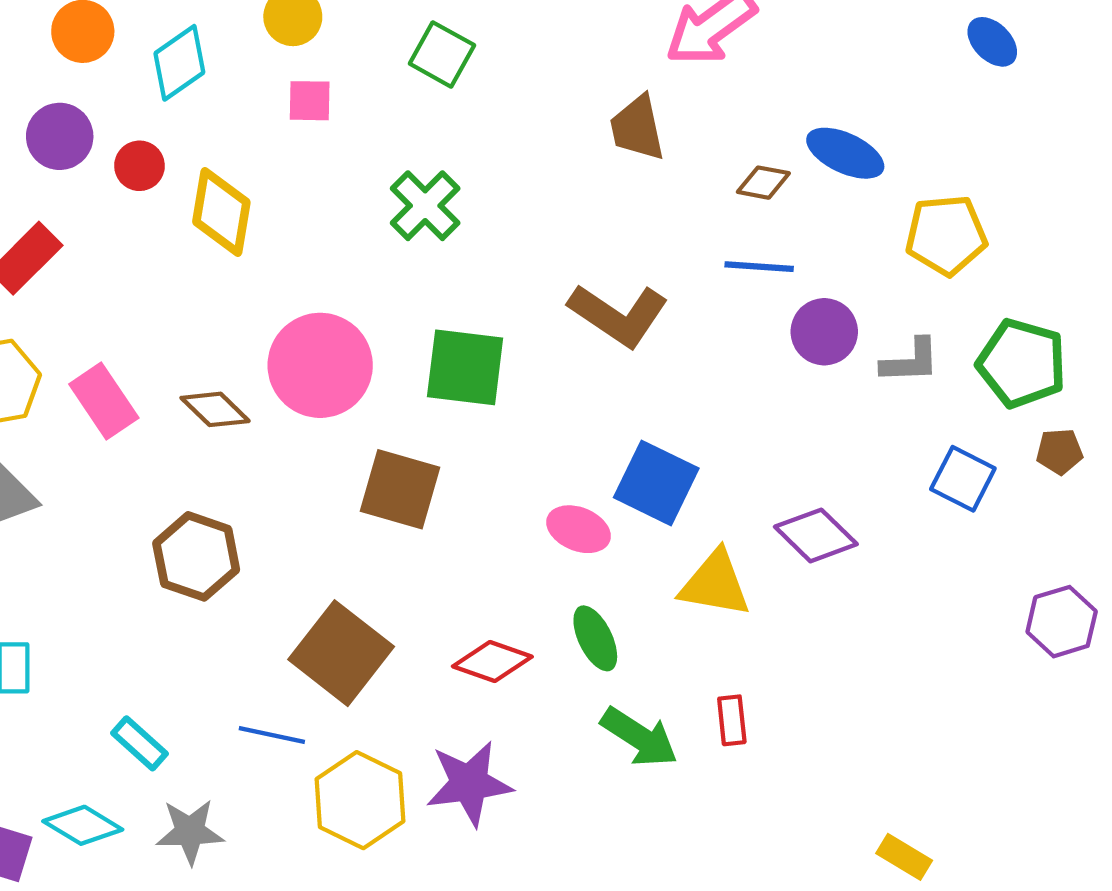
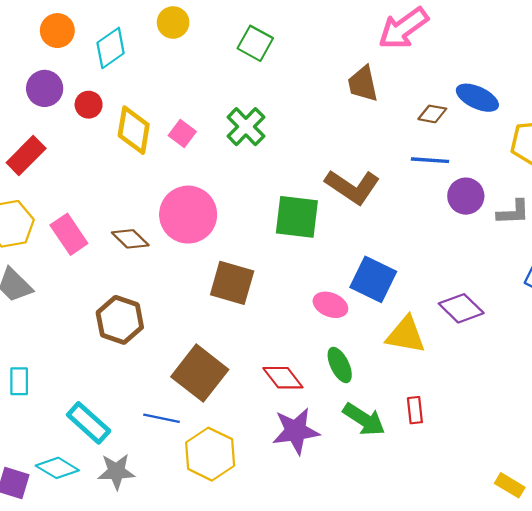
pink square: (310, 101) -> (182, 134), moved, turned 36
green square: (465, 367) -> (297, 217), moved
red diamond: (492, 661) -> (283, 378), turned 33
cyan rectangle: (139, 743) -> (89, 423), size x1.4
purple star: (469, 783) -> (296, 431), moved

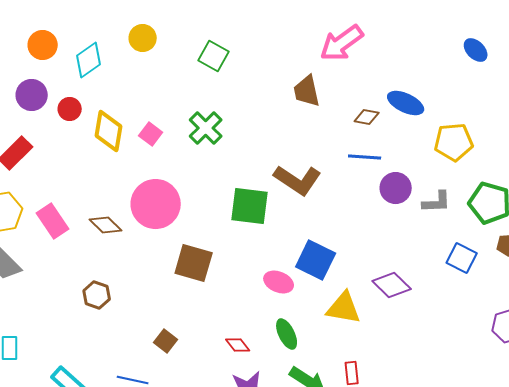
brown hexagon: (120, 320) -> (97, 295), size x0.7
brown square: (200, 373) -> (166, 341), size x0.5
red diamond: (283, 378) -> (238, 345), size x0.7

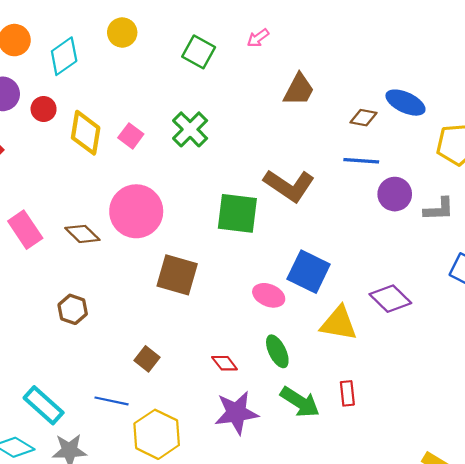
pink arrow: (342, 43) -> (258, 38), moved, size x0.5
brown trapezoid: (307, 91) -> (299, 90), turned -140

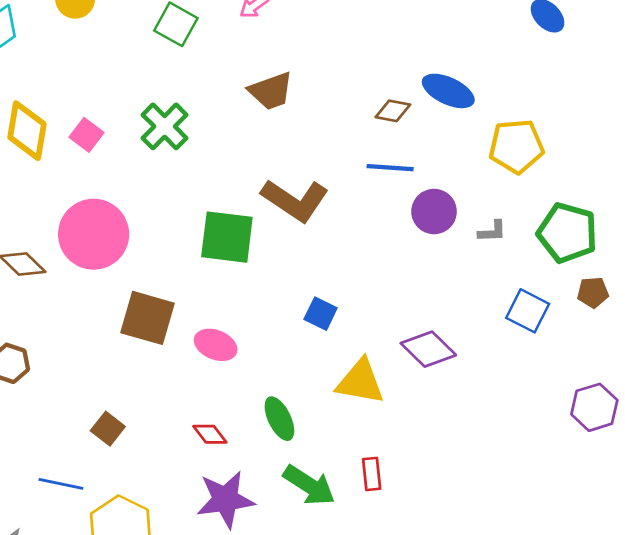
brown trapezoid: (299, 90) -> (271, 91), moved, turned 42
gray L-shape: (439, 209) -> (492, 231), size x0.7
blue square: (309, 272) -> (321, 314), size x0.6
pink ellipse: (269, 295) -> (216, 345), moved

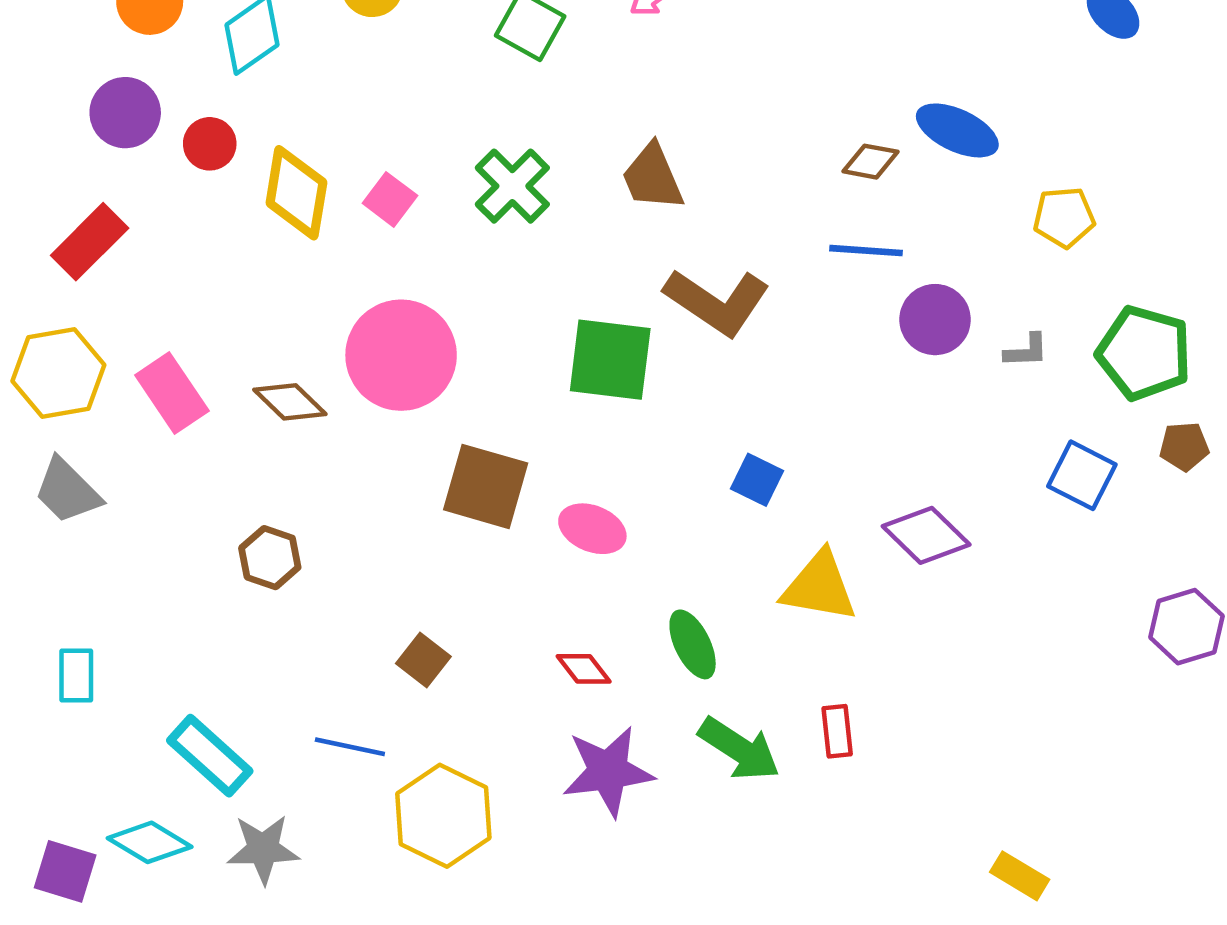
brown trapezoid: (271, 91) -> (652, 177), moved, turned 87
yellow pentagon: (516, 146) -> (1064, 217), size x0.7

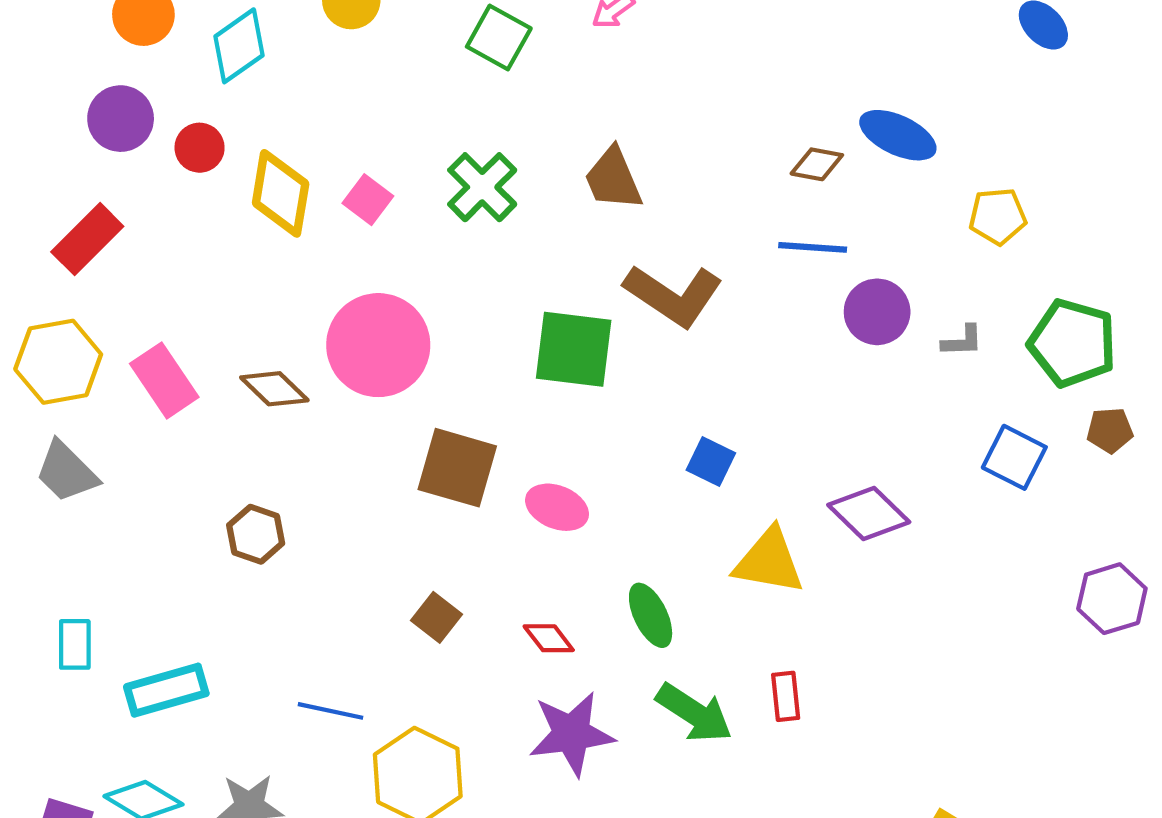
brown square: (423, 660) -> (436, 617), moved
cyan rectangle: (210, 756) -> (166, 690), moved, turned -58

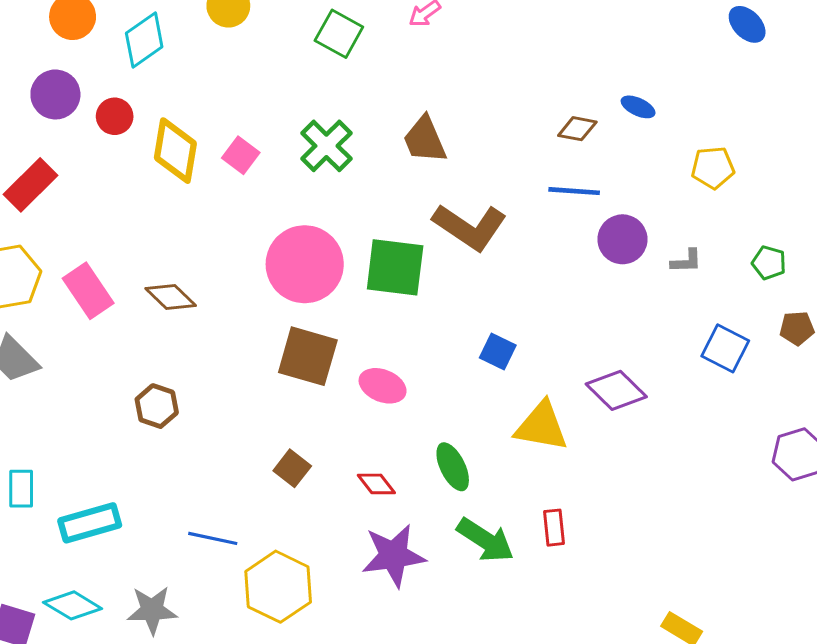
blue ellipse: (898, 135) -> (638, 107), size x0.6
green pentagon: (1072, 343) -> (769, 263), size x0.5
pink circle: (378, 345) -> (305, 264), moved

